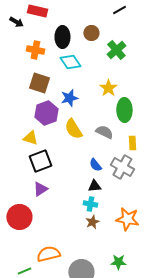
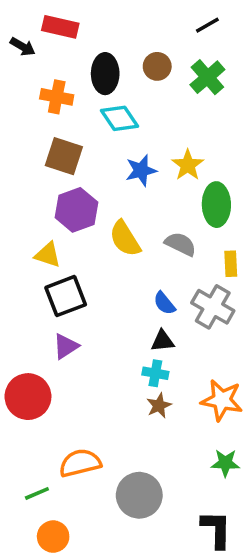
green cross: (116, 50) -> (207, 77), moved
blue star: (69, 98) -> (141, 170), moved
green star: (118, 262) -> (225, 463), moved

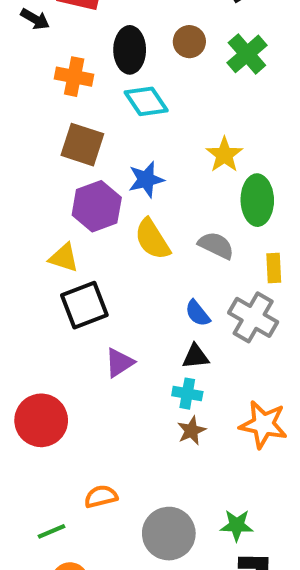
blue star: (141, 170) -> (146, 180), moved
purple triangle: (66, 346) -> (119, 363), moved
orange semicircle: (80, 463) -> (101, 496), size x0.7
green star: (225, 463) -> (237, 525), moved

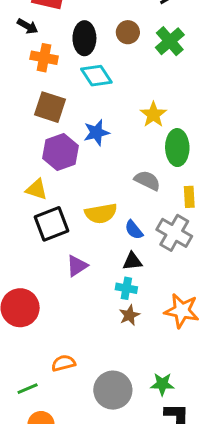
black arrow: (35, 19) -> (28, 26), moved
yellow semicircle: (152, 239) -> (101, 213), moved, turned -68

